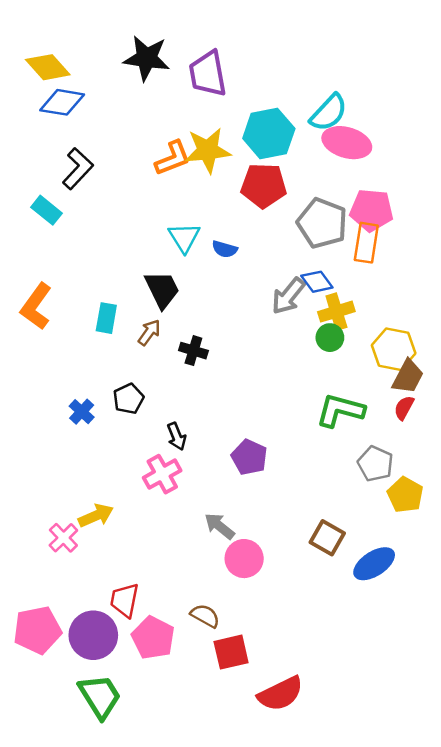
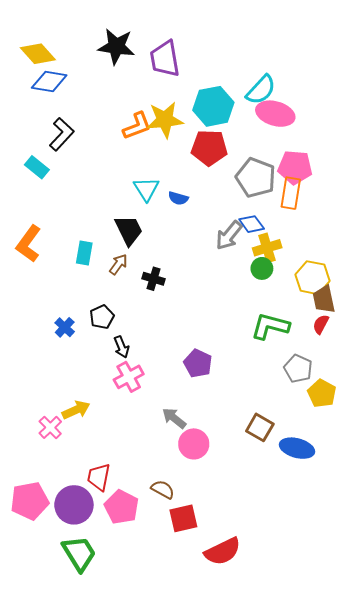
brown trapezoid: (408, 377) -> (324, 299), turned 140
black arrow: (177, 436) -> (121, 347), moved
blue ellipse: (374, 564) -> (297, 448), turned 48

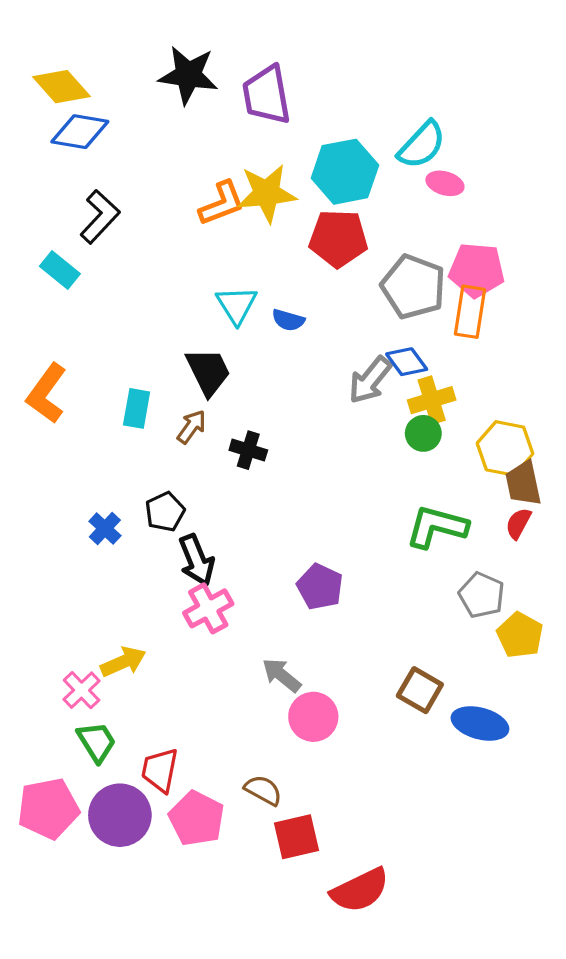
pink ellipse: (275, 114) -> (445, 183), size x0.6
black arrow: (121, 347) -> (197, 560), size x1.4
green trapezoid: (79, 553) -> (97, 742), moved, size x0.7

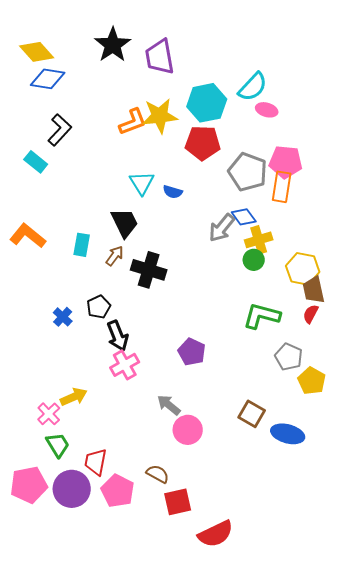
black star: (188, 75) -> (113, 45), turned 30
orange L-shape: (47, 393) -> (28, 236), turned 93
black cross: (248, 450) -> (149, 270), size x1.6

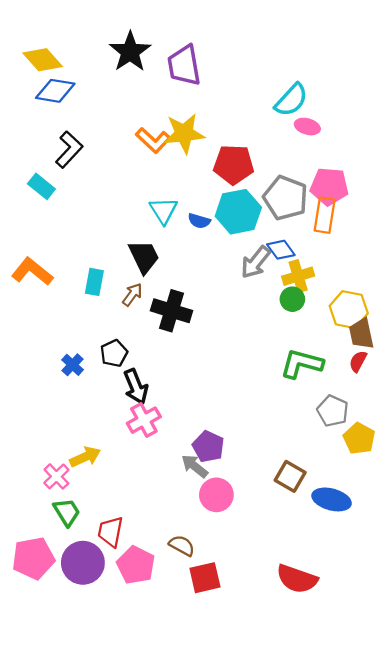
cyan hexagon: (207, 103) -> (238, 212), moved
orange L-shape: (133, 122) -> (153, 140), turned 64
purple pentagon: (192, 352) -> (208, 447), moved
red semicircle: (216, 534) -> (297, 579), moved, turned 45

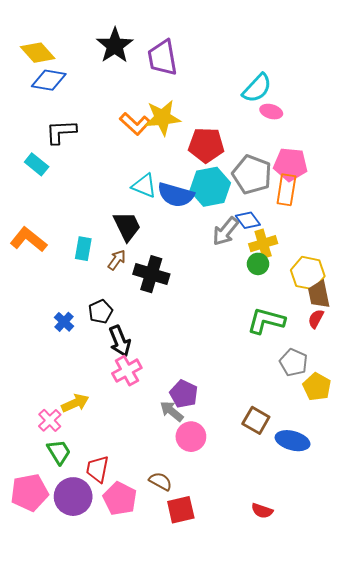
black L-shape: (69, 150) -> (61, 132), turned -136
cyan triangle: (163, 211) -> (144, 186), turned -36
blue semicircle: (199, 221) -> (176, 195), size x1.8
red semicircle: (297, 579) -> (262, 511), size x0.6

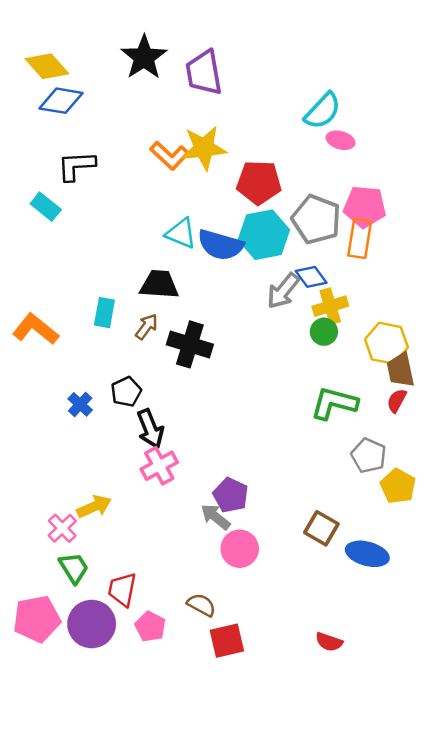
black trapezoid: (127, 226) -> (159, 284), turned -60
orange L-shape: (28, 240) -> (35, 329), moved
pink pentagon: (120, 499) -> (150, 627), size x0.7

